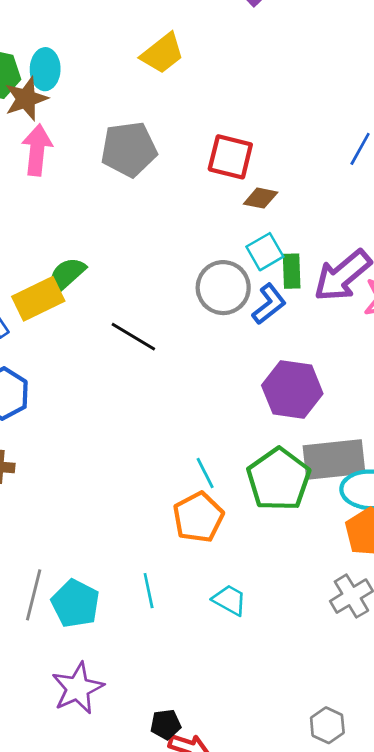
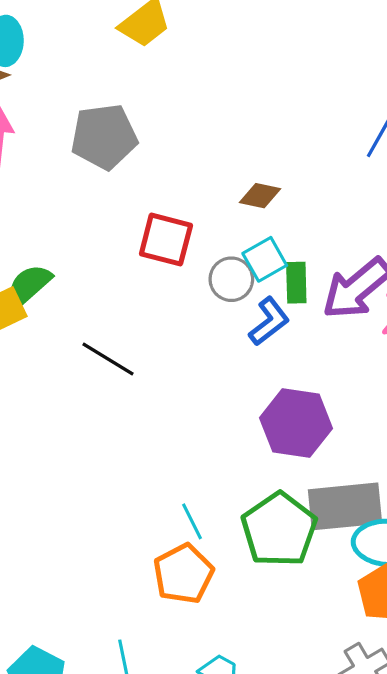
red square: (230, 157) -> (166, 240), moved
gray circle: (223, 288) -> (231, 279), moved, size x0.7

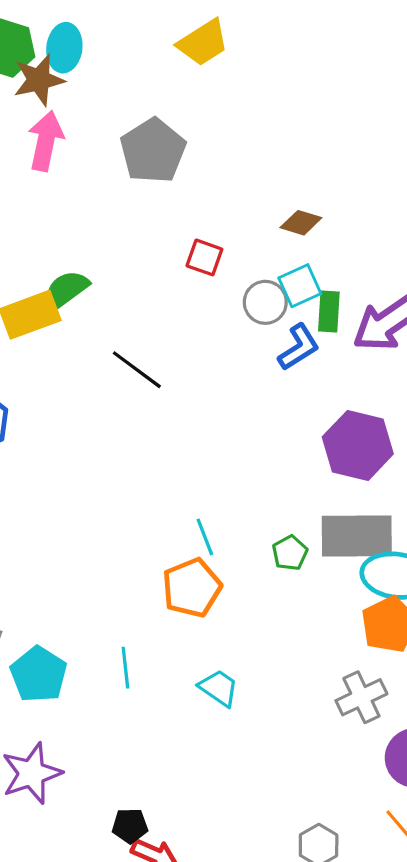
gray pentagon: (104, 137) -> (153, 151), turned -30
red square: (166, 240) -> (204, 257), size x0.7
purple hexagon: (296, 423) -> (358, 445), moved
green pentagon: (279, 530) -> (290, 553), size x0.5

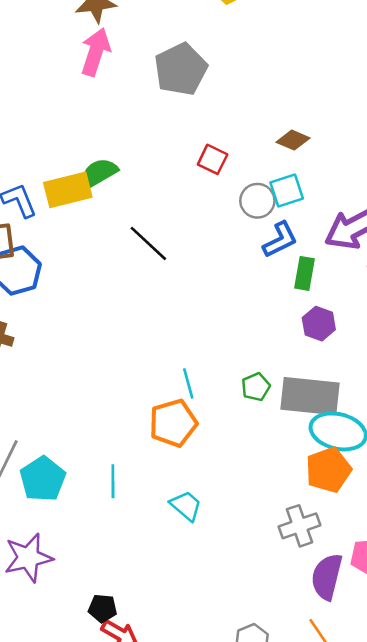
green rectangle: (329, 311) -> (304, 273), moved
purple hexagon: (358, 445) -> (319, 324), size x0.6
green pentagon: (290, 553) -> (256, 387), moved

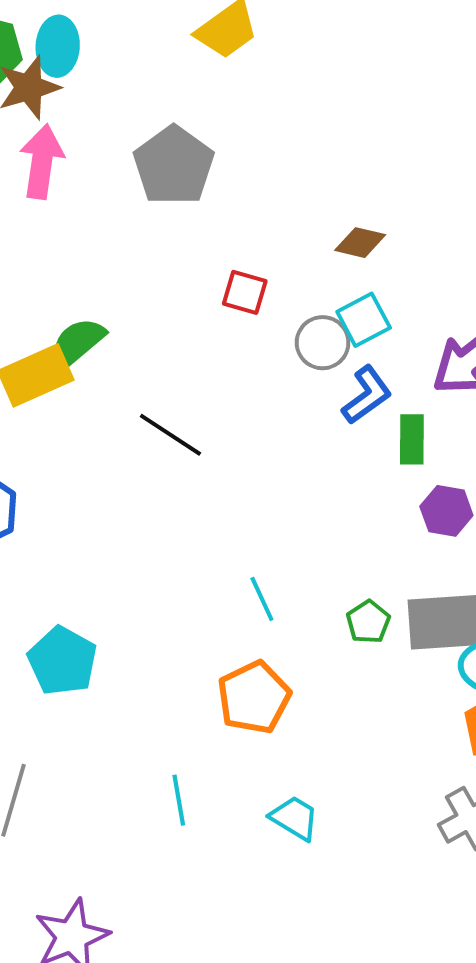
cyan line: (188, 383) -> (262, 599), moved
cyan pentagon: (43, 479) -> (62, 661), moved

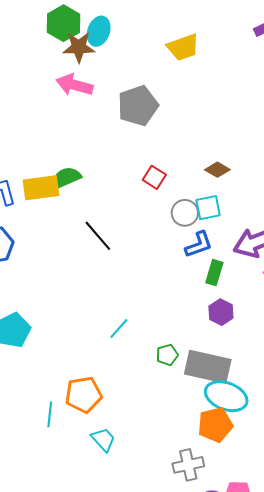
pink arrow: (42, 162) -> (74, 85), turned -99
cyan line: (262, 599) -> (119, 329), turned 50
orange pentagon: (254, 697) -> (83, 395), moved

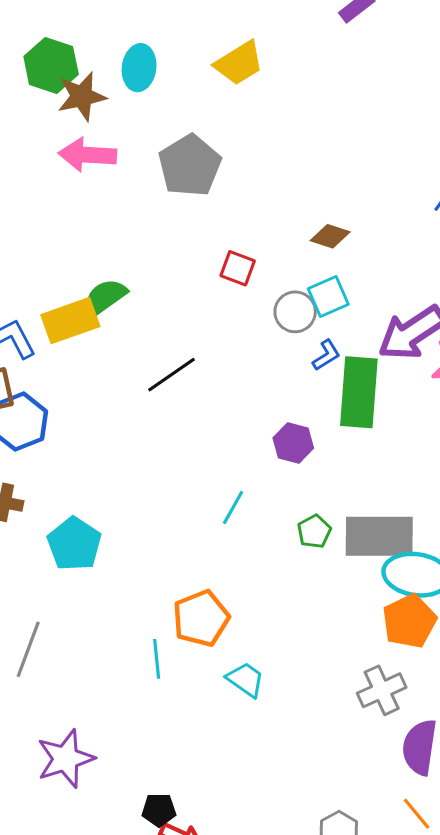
cyan ellipse: (99, 31) -> (139, 68), moved
black line: (98, 236) -> (171, 375), turned -72
blue L-shape: (199, 245) -> (326, 355), size x0.7
green rectangle: (214, 273) -> (359, 392), size x1.8
purple hexagon: (221, 312) -> (293, 443), moved

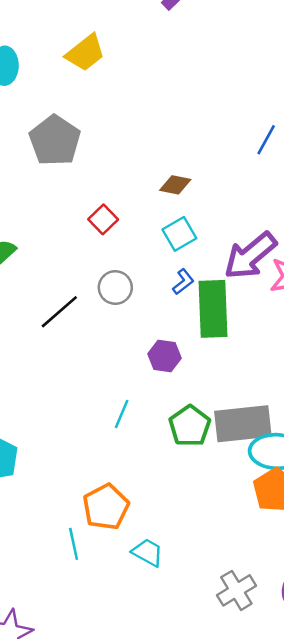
red square: (238, 268) -> (103, 219), turned 32
gray circle: (295, 312) -> (115, 288), moved
green pentagon: (314, 531) -> (190, 426), size x1.5
gray cross: (382, 690) -> (236, 590), moved

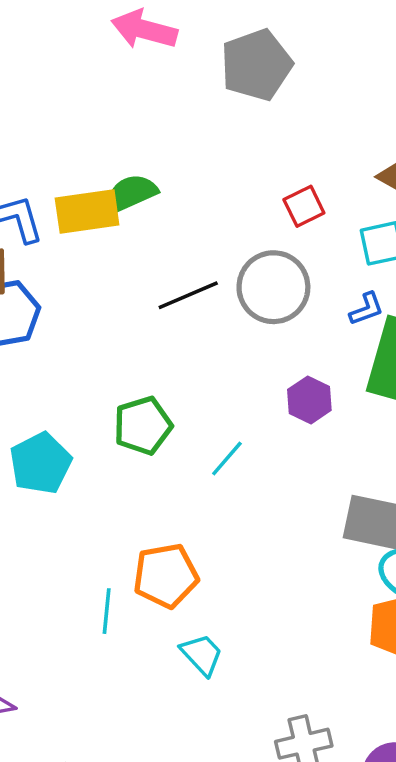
red square: (103, 219) -> (304, 206), moved
gray circle: (115, 288) -> (273, 287), size x1.5
green pentagon: (190, 426) -> (143, 426), moved

